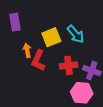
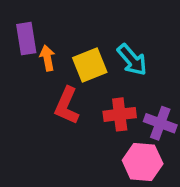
orange arrow: (27, 50) -> (47, 58), moved

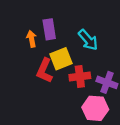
purple rectangle: (26, 39) -> (49, 29), moved
yellow square: (90, 65) -> (61, 59), moved

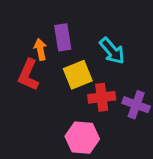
red L-shape: (44, 71) -> (28, 75), moved
pink hexagon: (95, 108) -> (82, 138), moved

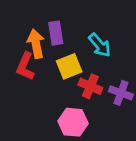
orange arrow: (40, 49) -> (36, 44), size x1.5
red cross: (102, 97) -> (90, 86), turned 30

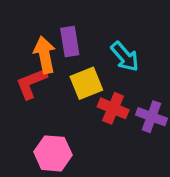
red L-shape: (25, 66) -> (31, 83), turned 44
pink hexagon: (73, 122) -> (53, 153), moved

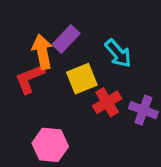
purple rectangle: (70, 42) -> (66, 39), turned 52
red cross: (113, 108) -> (107, 102), turned 36

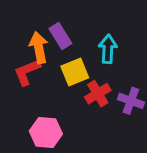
purple rectangle: (66, 39) -> (60, 36), turned -75
cyan arrow: (118, 53) -> (108, 49), turned -136

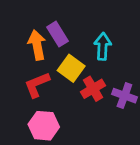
red L-shape: (27, 72) -> (37, 85), moved
yellow square: (75, 72) -> (71, 68), turned -32

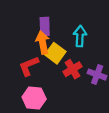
purple rectangle: (57, 34) -> (45, 26), turned 30
orange arrow: (37, 45) -> (43, 42), moved

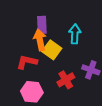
red L-shape: (29, 66) -> (27, 62), turned 35
red cross: (72, 69) -> (66, 80), moved

